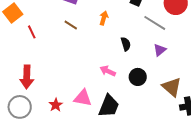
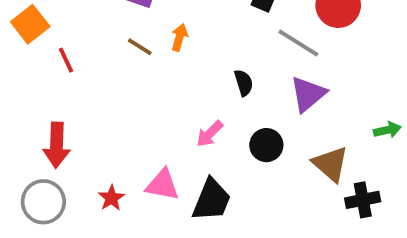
orange arrow: (104, 18) -> (179, 37), moved
purple triangle: (160, 50) -> (308, 94), size x1.5
pink arrow: (108, 71) -> (210, 134), turned -70

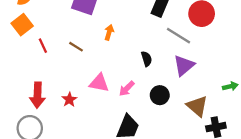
brown line: (140, 47) -> (76, 47), moved
pink triangle: (162, 185) -> (99, 83), moved
red star: (111, 198) -> (69, 100), moved

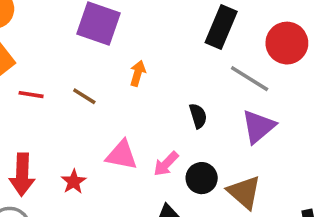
red line: (43, 46) -> (31, 95), turned -56
black circle: (160, 95) -> (202, 178), moved
brown triangle: (197, 106) -> (244, 192), moved

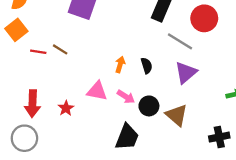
orange arrow: (138, 73) -> (120, 64), moved
brown line: (84, 96) -> (60, 49), moved
pink arrow: (166, 164) -> (126, 97), turned -102

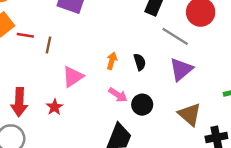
brown line: (60, 49) -> (48, 45), turned 70
red line: (38, 52) -> (25, 35), moved
pink triangle: (97, 91) -> (73, 77), moved, turned -45
brown triangle: (177, 115) -> (190, 114), moved

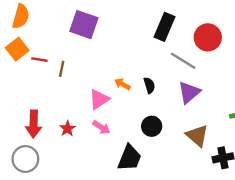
orange arrow: (112, 61) -> (122, 84), turned -77
pink triangle: (73, 77) -> (99, 99), moved
pink arrow: (118, 95) -> (101, 127), moved

